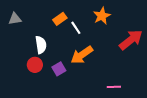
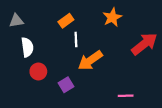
white line: (76, 28) -> (76, 39), moved, turned 32
white semicircle: (41, 45) -> (27, 47), moved
purple square: (59, 69) -> (66, 85), moved

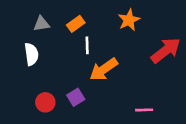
gray triangle: (16, 21) -> (42, 24), moved
red circle: (38, 72) -> (45, 102), moved

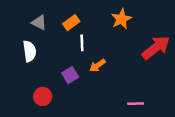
gray triangle: (42, 24) -> (39, 23), turned 35
orange arrow: (104, 69) -> (97, 65), size x0.6
purple square: (76, 97) -> (70, 75), moved

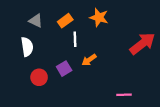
orange star: (121, 19) -> (99, 17), moved, turned -30
red circle: (43, 96) -> (39, 77), moved

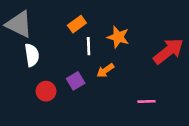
orange star: (99, 17) -> (118, 37), moved
gray triangle: (36, 21) -> (19, 24), moved, size x1.6
pink line: (124, 95) -> (147, 101), moved

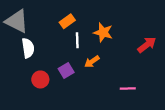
red arrow: (168, 51) -> (147, 45), size x0.7

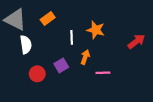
orange rectangle: (67, 21) -> (48, 18), moved
orange arrow: (92, 62) -> (85, 57), turned 144
pink line: (128, 88) -> (103, 73), moved

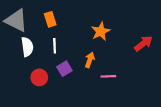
orange rectangle: (48, 18) -> (50, 19), turned -72
orange star: (96, 30) -> (101, 31), turned 30
white line: (72, 37) -> (55, 46), moved

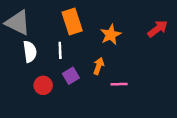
orange rectangle: (50, 19) -> (72, 21), moved, size x1.5
red arrow: (143, 43) -> (158, 29), moved

